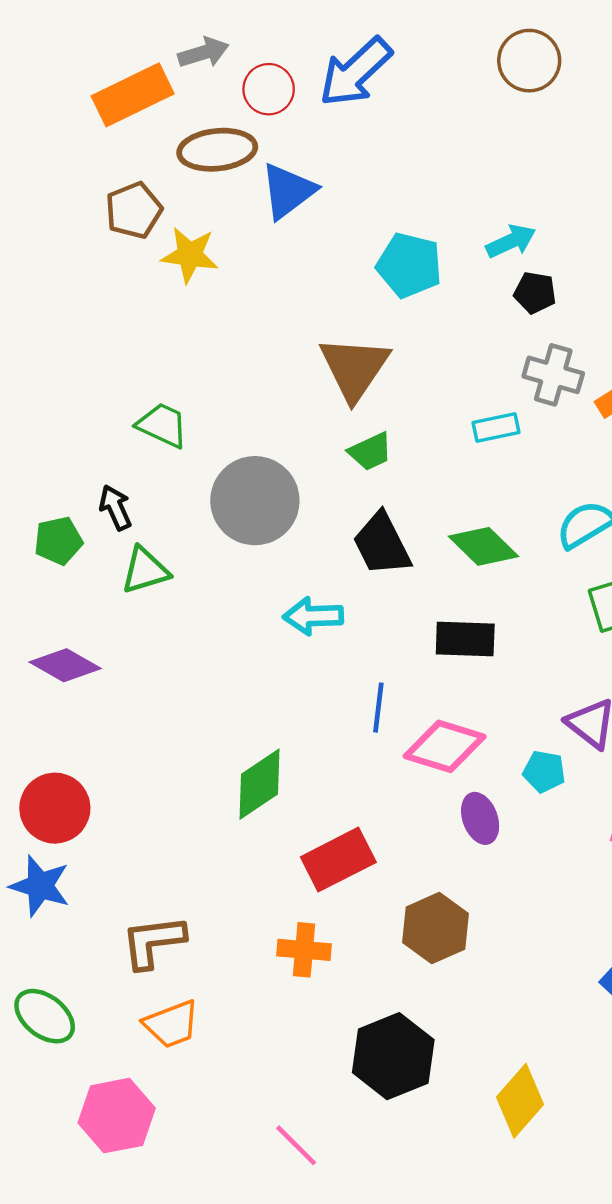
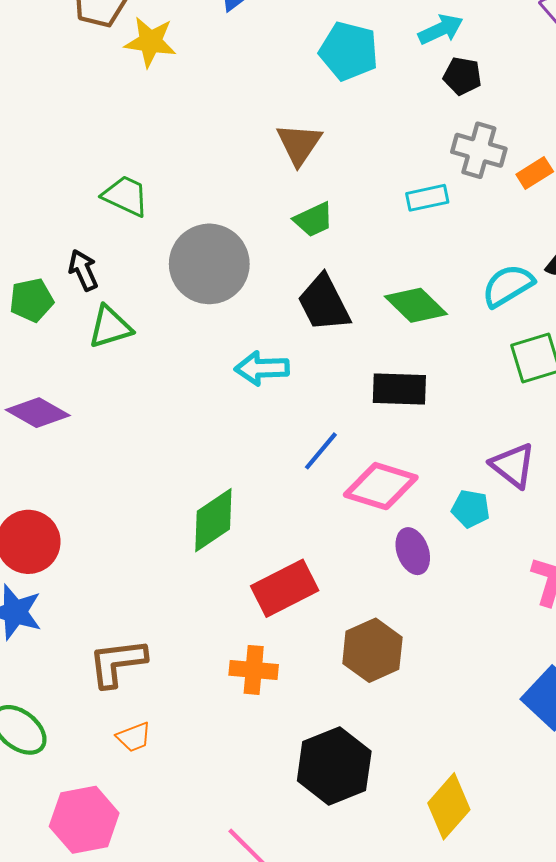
brown triangle: (354, 368) -> (299, 144), size x0.7
blue line: (378, 708) -> (321, 451), turned 33
orange trapezoid: (171, 1024) -> (134, 737), size x0.7

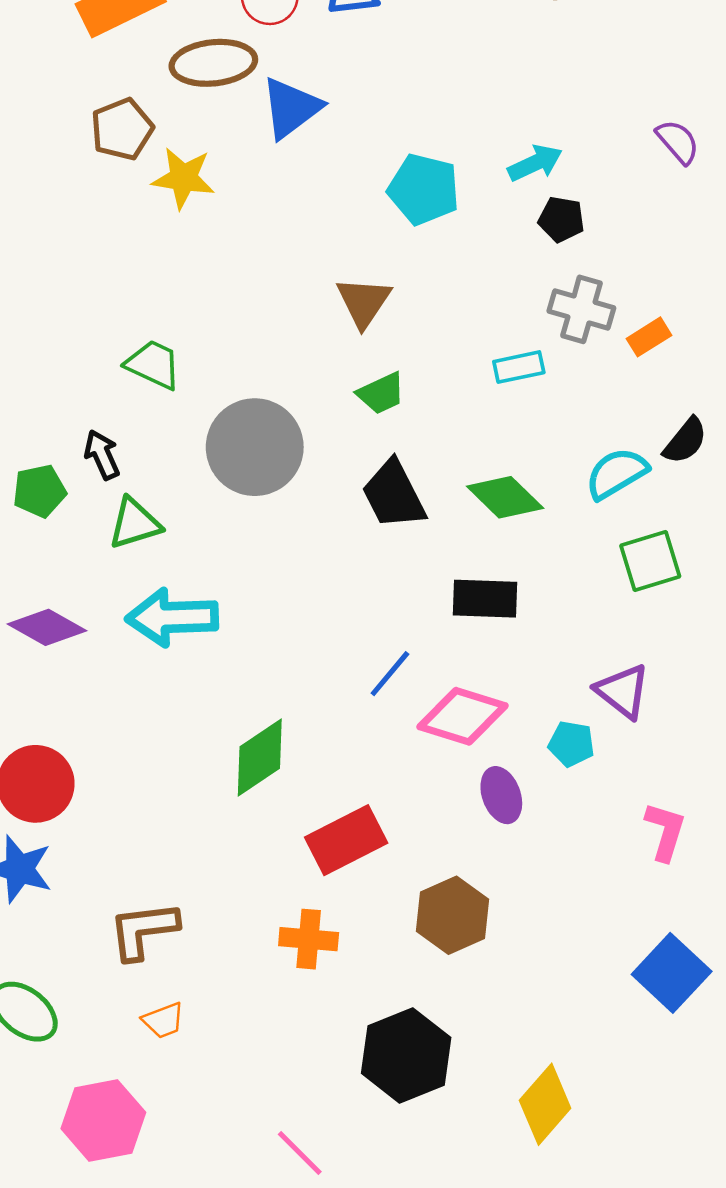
cyan arrow: (262, 368) -> (172, 617), moved, size x1.4

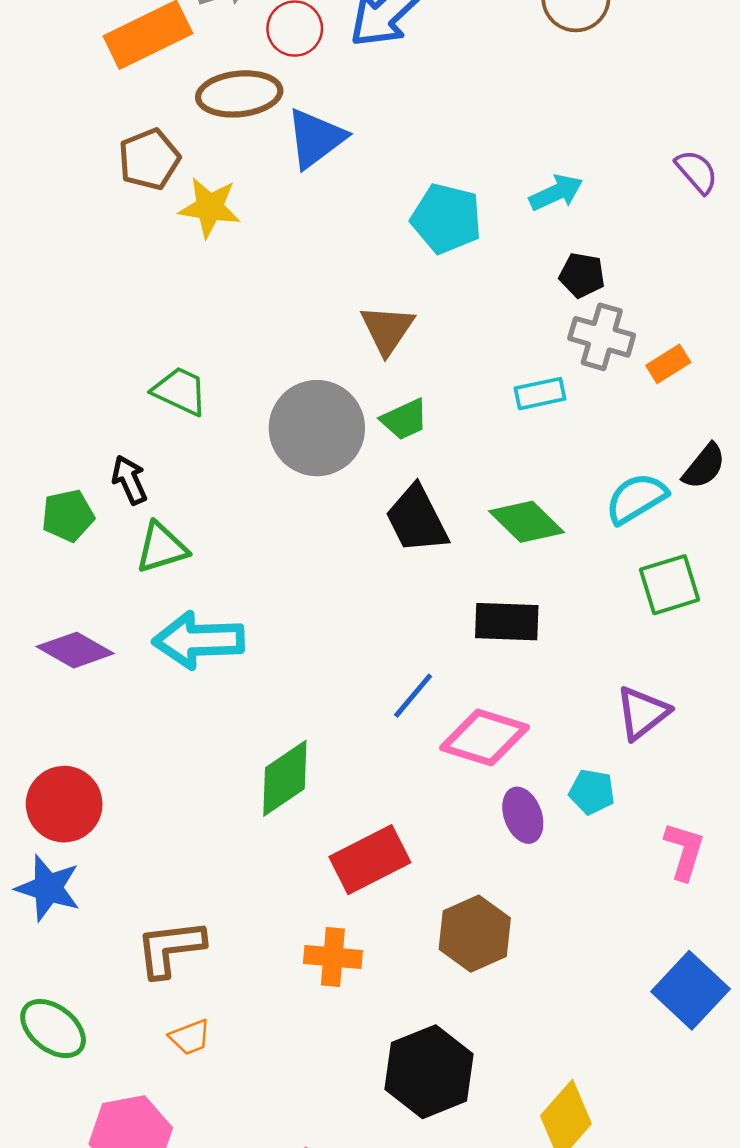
black pentagon: (561, 219) -> (582, 275), moved
gray circle: (255, 447) -> (317, 428), moved
purple triangle: (623, 691) -> (642, 713), turned 44
cyan pentagon: (571, 744) -> (592, 792), moved

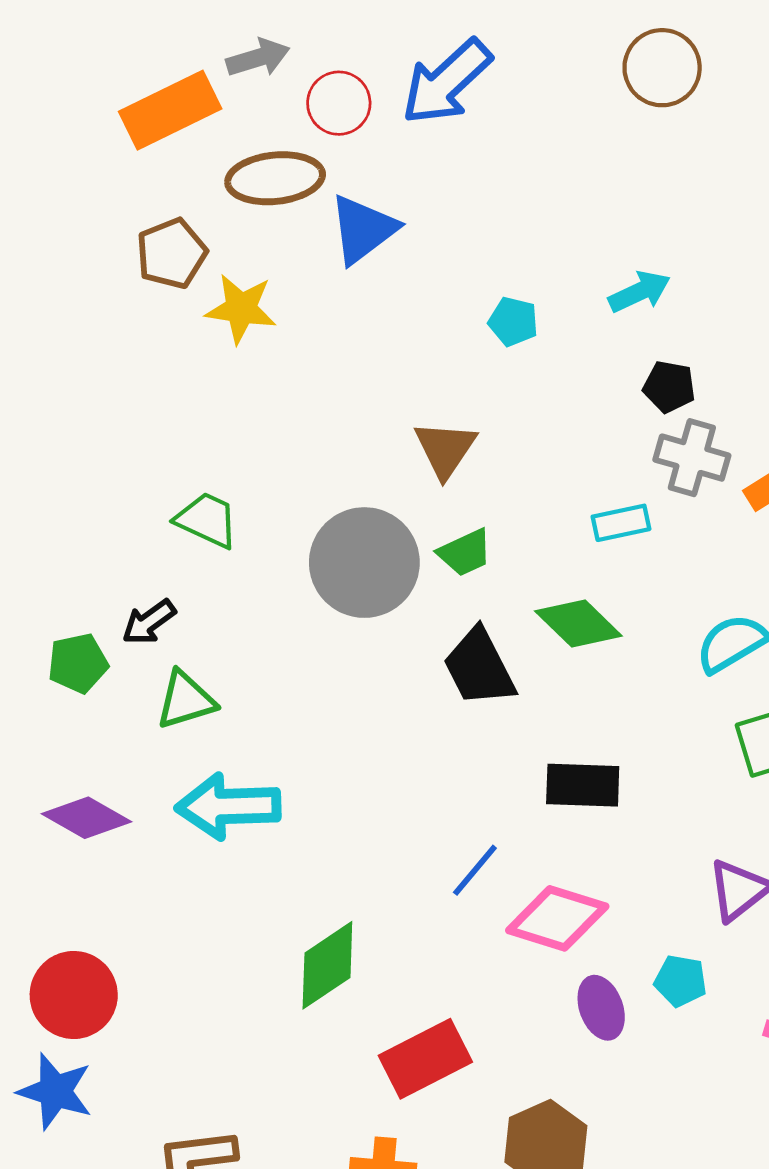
cyan pentagon: (446, 218) -> (513, 321), size x0.6
black arrow: (129, 480) -> (149, 622), turned -102
green diamond: (526, 522) -> (578, 623), moved

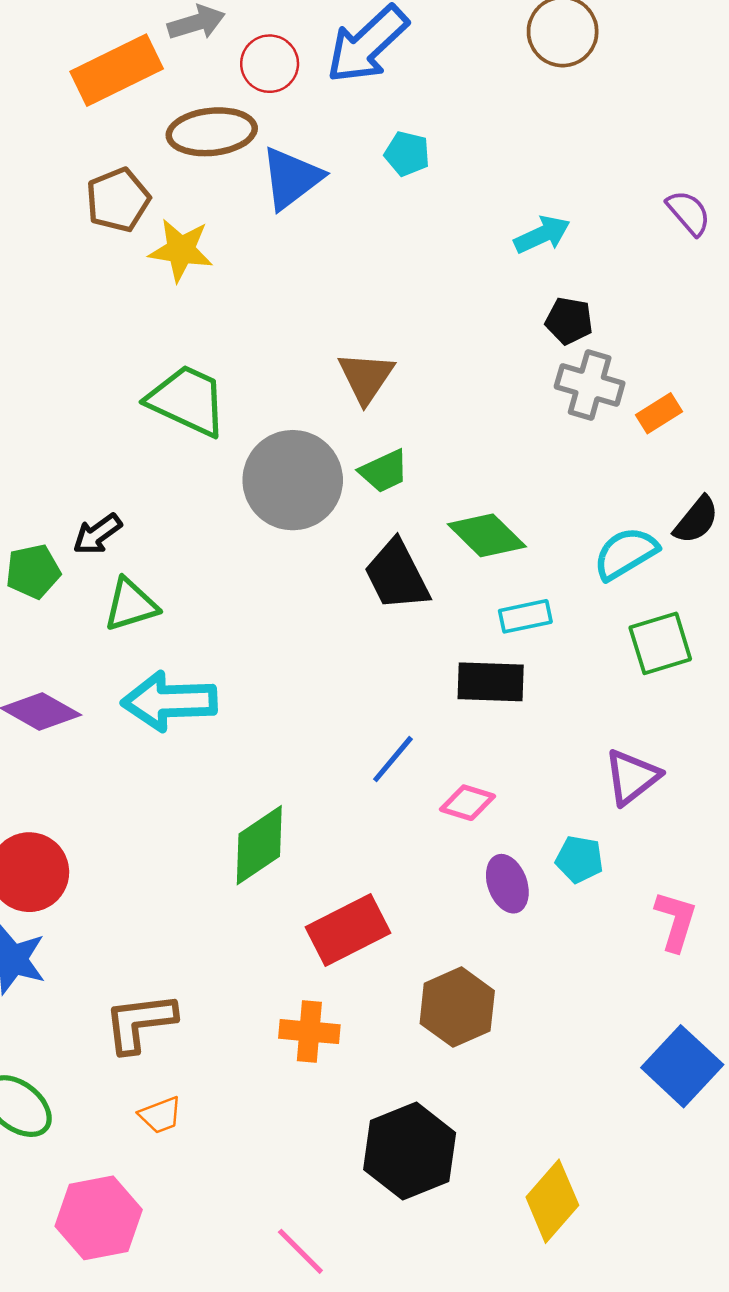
cyan pentagon: (513, 321) -> (407, 154), moved
green trapezoid: (207, 520) -> (187, 400), moved, size x1.4
cyan rectangle: (621, 523) -> (525, 616), moved
pink diamond: (557, 918) -> (468, 803), size x0.6

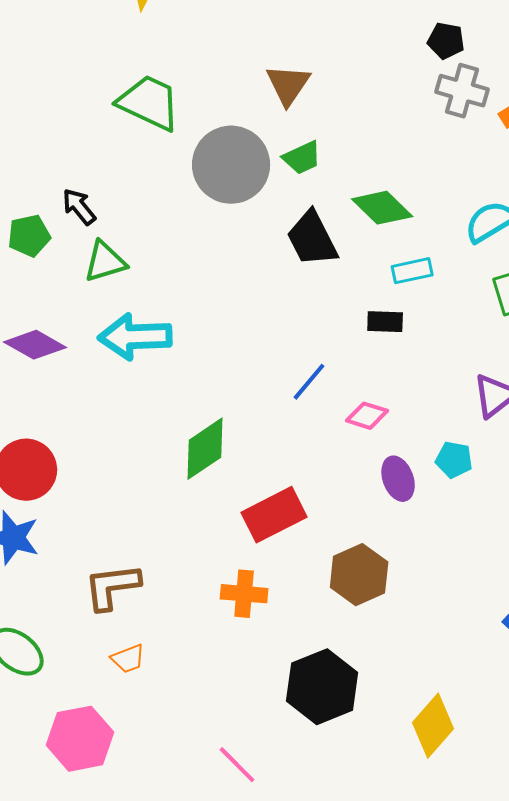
black arrow: (97, 534) -> (79, 207), turned 87
black rectangle: (491, 682) -> (385, 322), size x0.7

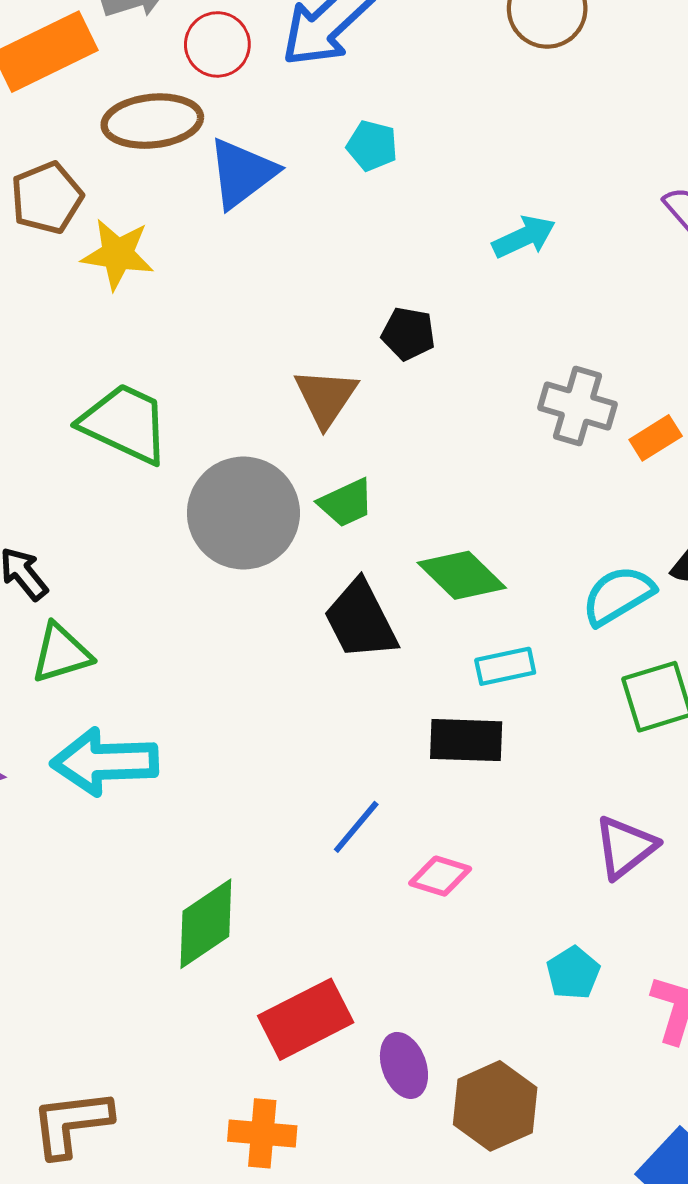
black pentagon: (446, 41) -> (408, 334), moved
black rectangle: (385, 322) -> (466, 740), size x1.4
cyan pentagon: (454, 460) -> (573, 973), moved, turned 30
purple ellipse: (398, 479) -> (404, 1065), moved
brown hexagon: (359, 575) -> (495, 1106), moved

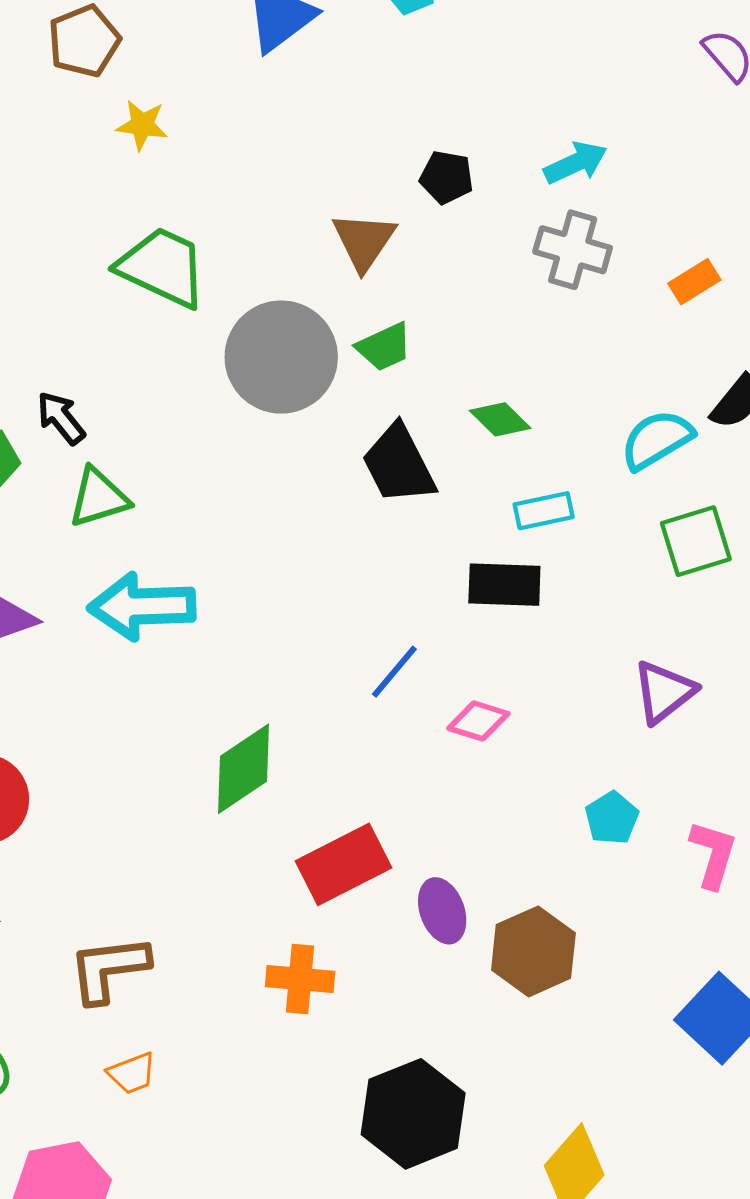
cyan arrow: (524, 237) -> (576, 163), moved
yellow star: (118, 254) -> (142, 125), moved, size x0.7
gray cross: (578, 406) -> (573, 250), moved
green diamond: (462, 575) -> (500, 419), size x0.7

